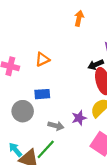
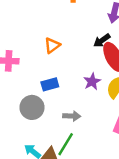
orange triangle: (42, 59) -> (52, 45), moved
purple star: (79, 118) -> (92, 82), moved

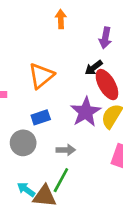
orange triangle: (52, 45) -> (41, 76), size x1.5
purple star: (92, 82) -> (86, 112), size x1.6

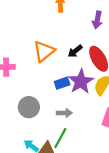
black arrow: (94, 68) -> (75, 51), moved
blue rectangle: (41, 117) -> (62, 83), moved

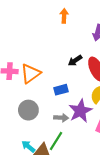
orange triangle: (44, 51) -> (31, 74), moved
purple star: (81, 82) -> (80, 111), moved

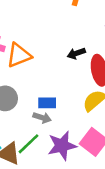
blue rectangle: (61, 90) -> (47, 103), moved
purple star: (80, 111) -> (62, 146), moved

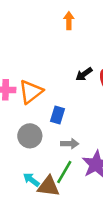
blue rectangle: (47, 103) -> (57, 115), moved, turned -56

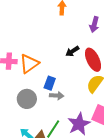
gray arrow: (70, 144) -> (57, 96), moved

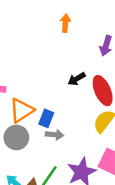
orange triangle: (29, 64) -> (22, 110), moved

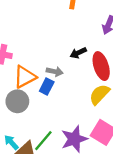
gray arrow: (55, 135) -> (55, 72), moved

